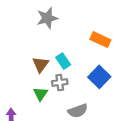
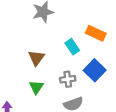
cyan rectangle: (63, 61) -> (72, 47), moved
gray cross: (60, 83) -> (68, 79), moved

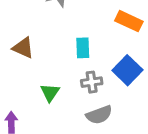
cyan rectangle: (72, 47) -> (83, 48), moved, turned 32
brown triangle: (36, 58) -> (23, 48), moved, turned -42

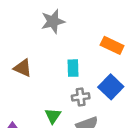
green triangle: (50, 92) -> (53, 116), moved

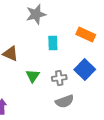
cyan rectangle: (73, 68) -> (53, 43), moved
green triangle: (53, 116) -> (33, 76), moved

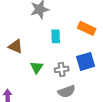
blue square: (85, 70) -> (86, 61), turned 30

